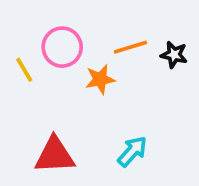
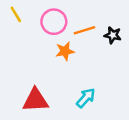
pink circle: (62, 47) -> (54, 22), moved
yellow line: (24, 70) -> (16, 14), moved

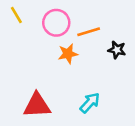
black star: (113, 35) -> (117, 50), moved

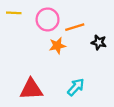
yellow line: (16, 15) -> (14, 13), turned -56

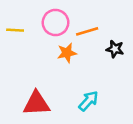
yellow line: (14, 13) -> (15, 30), moved

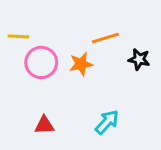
pink circle: (56, 23) -> (41, 62), moved
red triangle: (37, 103) -> (44, 125), size x0.6

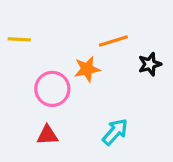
black star: (139, 59) -> (150, 64), turned -30
pink circle: (41, 62) -> (52, 89), moved

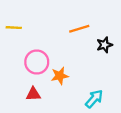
orange star: (87, 69) -> (60, 76), moved
cyan arrow: (115, 132) -> (94, 99), moved

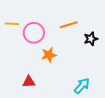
pink circle: (37, 62) -> (34, 33), moved
orange star: (60, 76) -> (49, 55), moved

